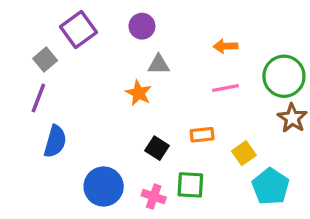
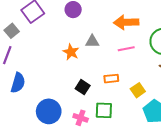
orange arrow: (225, 46) -> (126, 22), size x1.6
gray triangle: (159, 65) -> (92, 41), moved

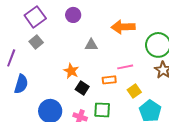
gray square: (12, 31) -> (36, 42), moved
pink line: (126, 49) -> (125, 67), moved
orange star: (71, 52) -> (71, 71), moved

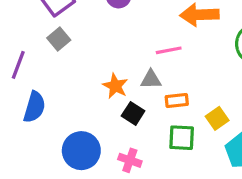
gray triangle: (91, 45) -> (151, 79), moved
pink line: (125, 67) -> (169, 50), moved
green square: (102, 110) -> (182, 138), moved

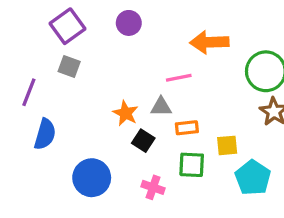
gray square: (59, 39) -> (69, 66), turned -30
yellow square: (217, 118) -> (227, 145), turned 30
pink cross: (130, 160) -> (153, 187), moved

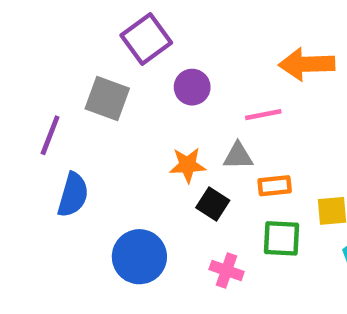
purple circle: (129, 23) -> (192, 87), moved
purple square: (68, 26) -> (146, 39), moved
gray square: (69, 66) -> (107, 99), size x1.4
orange star: (126, 113) -> (188, 165), turned -30

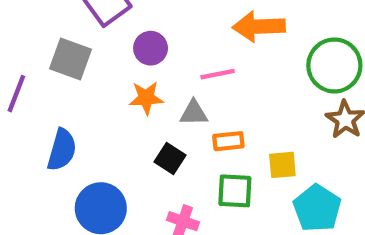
orange star: (188, 165) -> (146, 98), moved
blue semicircle: (73, 195) -> (62, 150), moved

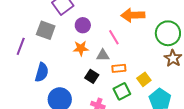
pink line: (218, 74) -> (114, 37), turned 70
yellow square: (282, 165) -> (144, 79), turned -32
green square: (235, 191) -> (122, 91), turned -30

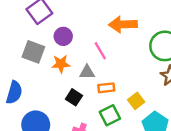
gray square: (46, 30) -> (33, 52), moved

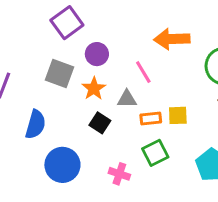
orange star: (61, 64) -> (94, 88), turned -30
black square: (74, 97) -> (100, 123), moved
yellow square: (136, 101) -> (178, 115), moved, turned 35

